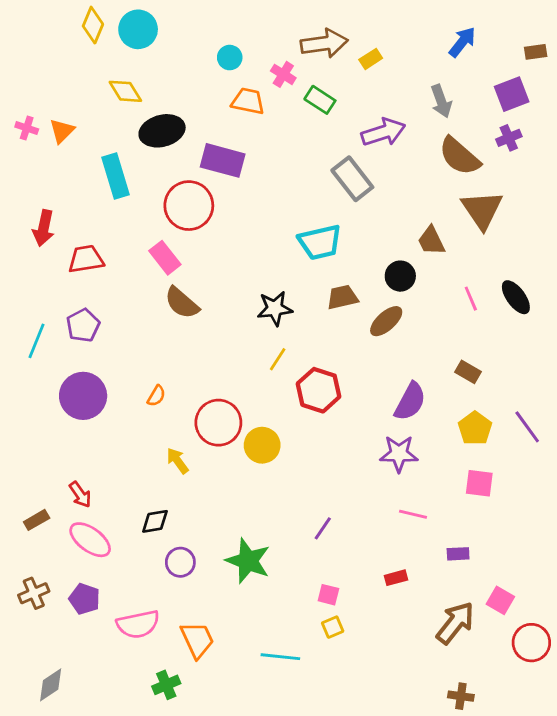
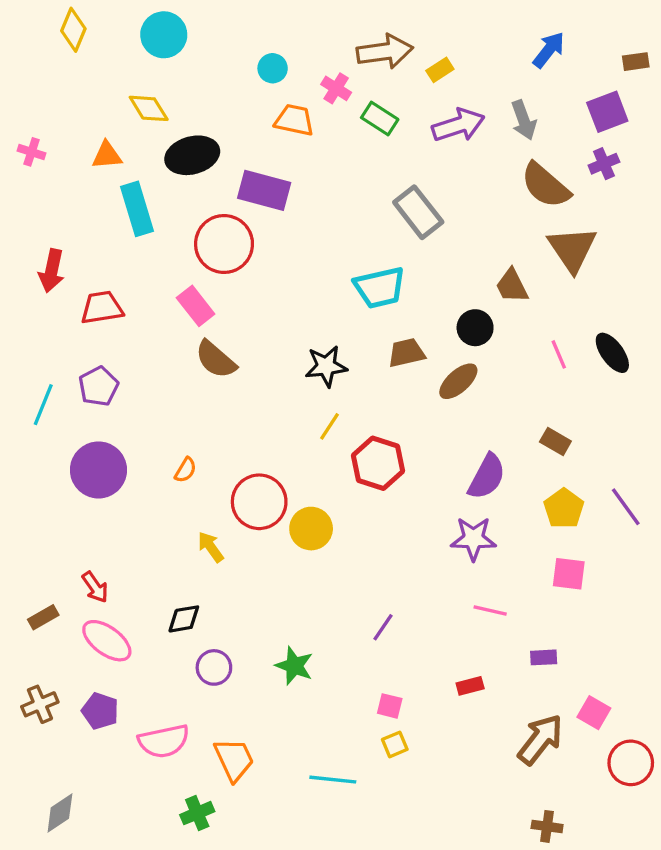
yellow diamond: (93, 25) -> (73, 30), moved
orange triangle: (62, 131) -> (107, 155), moved, turned 40
purple arrow: (383, 132) -> (458, 125), moved
green star: (248, 561) -> (294, 666), size x0.7

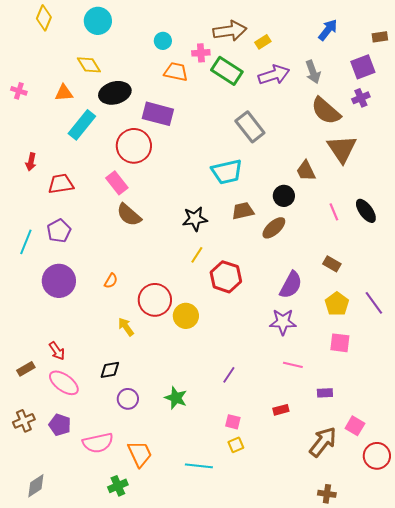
pink cross: (336, 88) -> (201, 53), turned -36
green rectangle: (380, 118) -> (227, 71), size x1.4
cyan rectangle: (137, 209) -> (82, 125), turned 56
red arrow: (52, 271) -> (31, 162), size x0.7

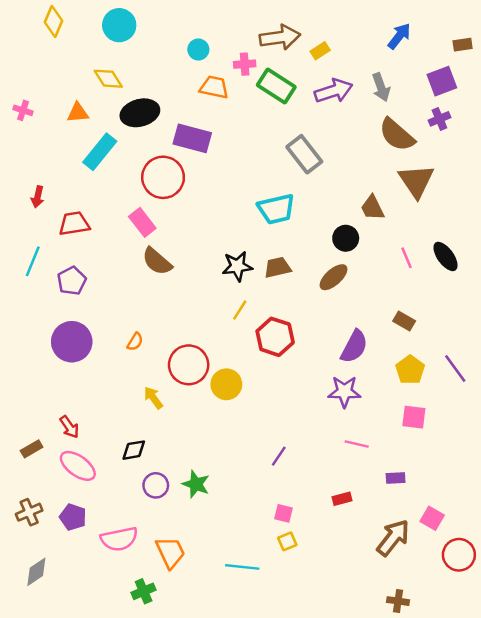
brown trapezoid: (243, 211) -> (277, 267), moved
cyan line: (26, 242) -> (33, 261), moved
green star: (176, 398) -> (196, 484), moved
gray diamond: (36, 486) -> (36, 572), moved

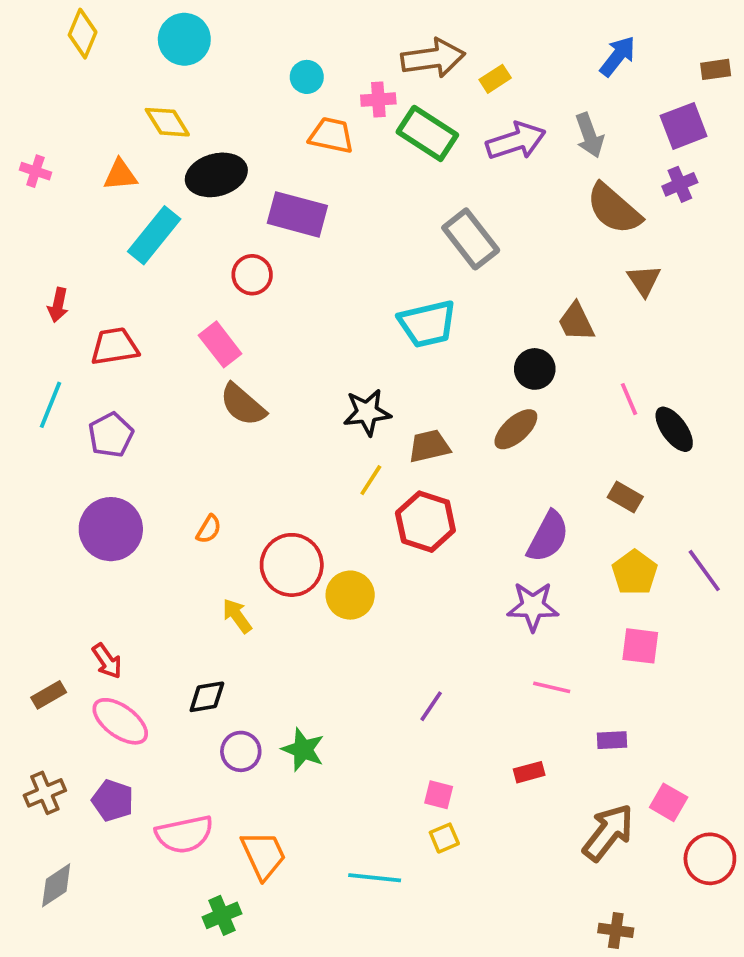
red circle: (163, 177) -> (252, 275), size x0.6
brown triangle: (416, 181) -> (644, 280), size x0.6
black ellipse: (446, 256) -> (674, 429), moved
brown trapezoid: (277, 267) -> (429, 446), moved

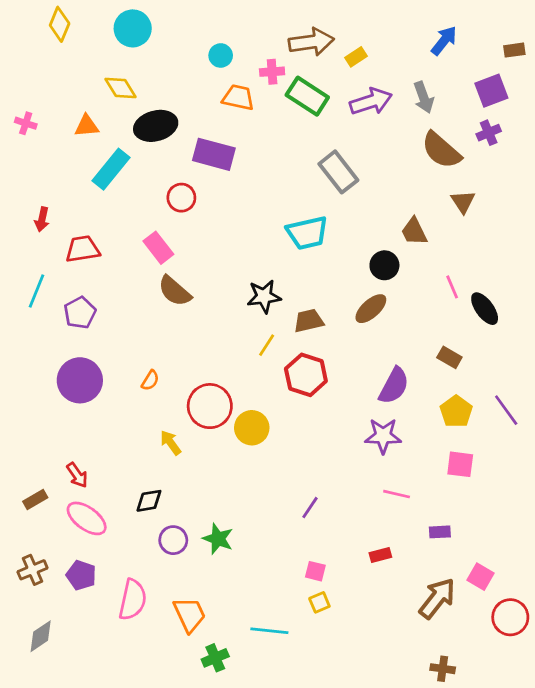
pink semicircle: (184, 834) -> (133, 600), turned -66
green cross: (222, 915) -> (215, 658), moved

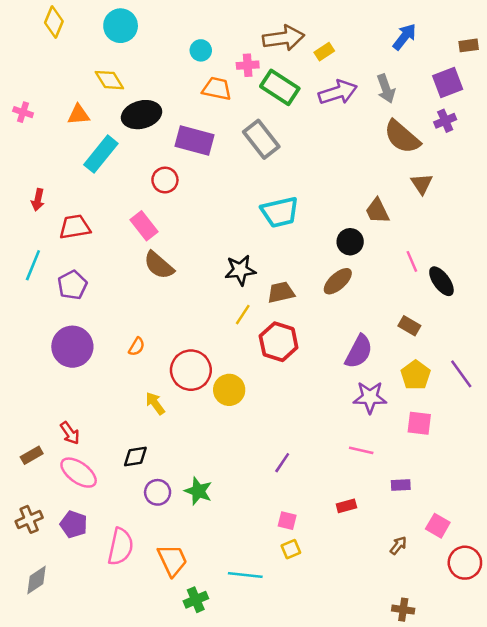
gray rectangle: (338, 172) -> (261, 139), moved
purple star: (383, 436) -> (370, 397), moved
brown arrow: (437, 598) -> (398, 545), size x0.5

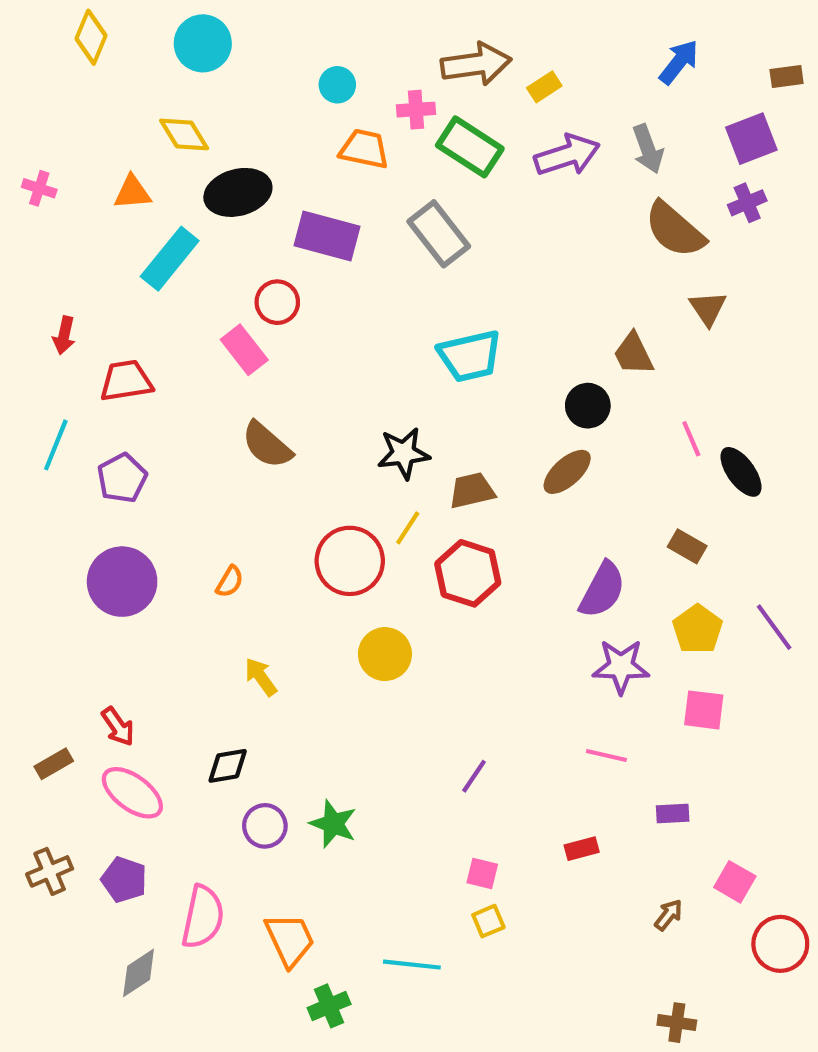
pink rectangle: (144, 226) -> (244, 350), moved
red circle: (191, 370) -> (350, 561), moved
gray diamond: (37, 580) -> (139, 973), moved

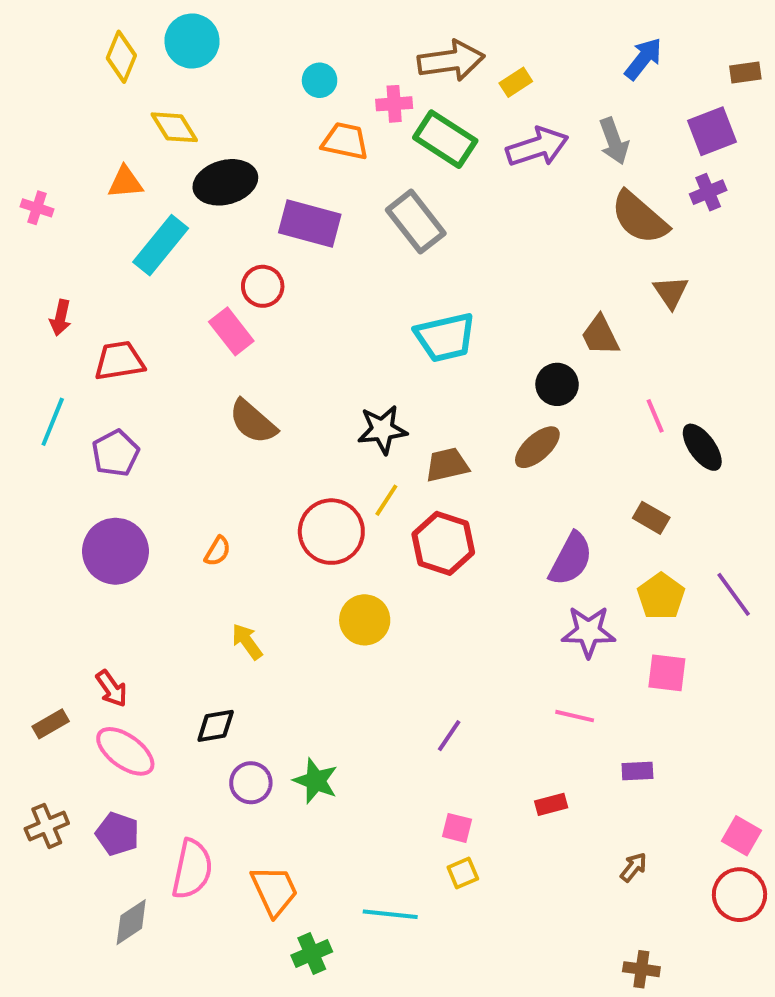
yellow diamond: (91, 37) -> (121, 57), moved
pink cross: (39, 188) -> (37, 208), moved
pink square: (735, 882) -> (741, 836), moved

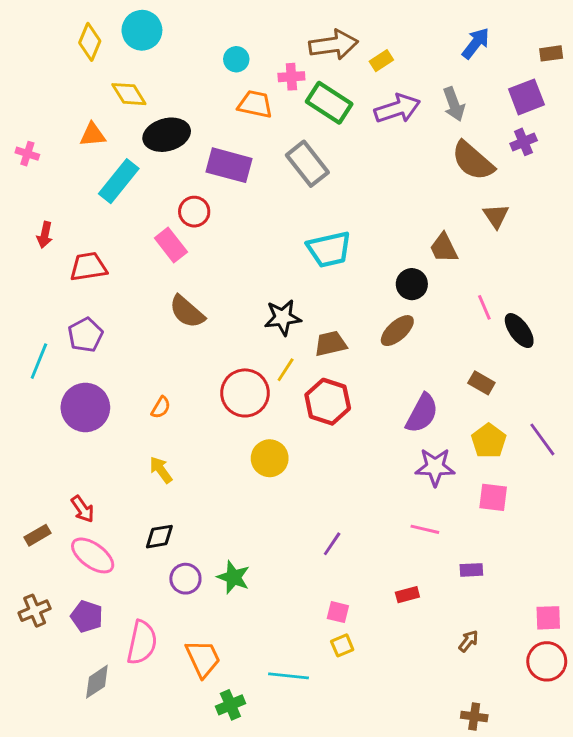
cyan line: (53, 422) -> (39, 361), moved
yellow arrow: (247, 641) -> (161, 470), moved
pink square: (741, 836) -> (548, 618), turned -32

